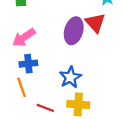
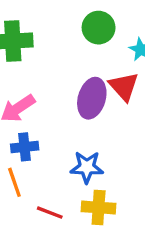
blue star: (70, 77) -> (87, 167), turned 30

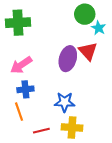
green circle: (99, 28) -> (85, 14), moved
red line: (50, 213) -> (41, 131), turned -35

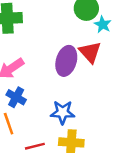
blue cross: (25, 89) -> (16, 97), turned 35

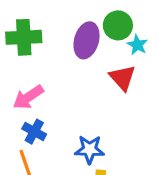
purple ellipse: (66, 61) -> (87, 40), moved

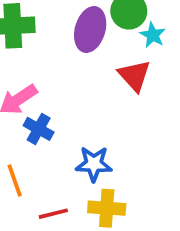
blue cross: (34, 132) -> (39, 129), moved

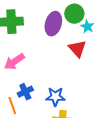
blue cross: (39, 129) -> (25, 92), moved, turned 35

